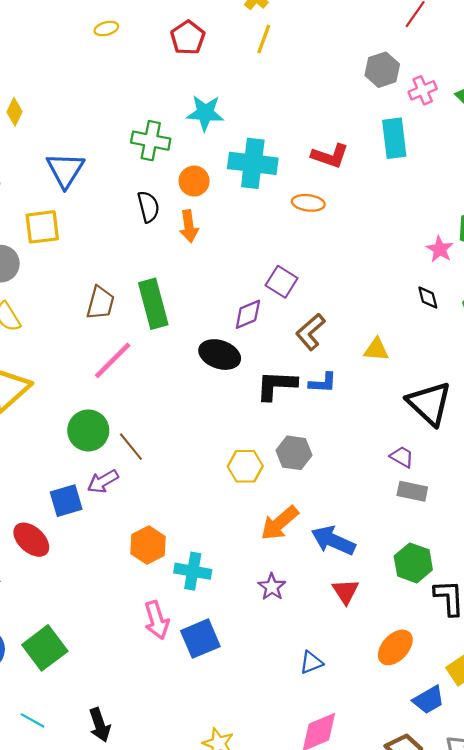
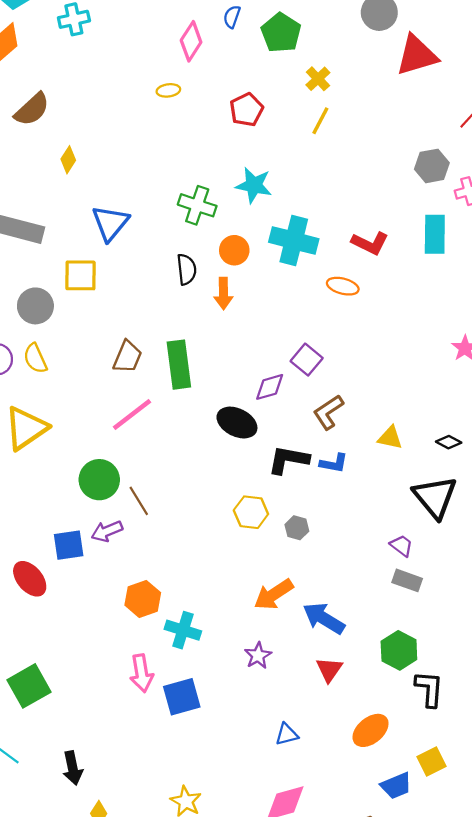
black diamond: (428, 298) -> (449, 442), moved, turned -55
gray hexagon: (294, 453) -> (297, 528), size x0.7
yellow hexagon: (245, 466) -> (251, 512), moved

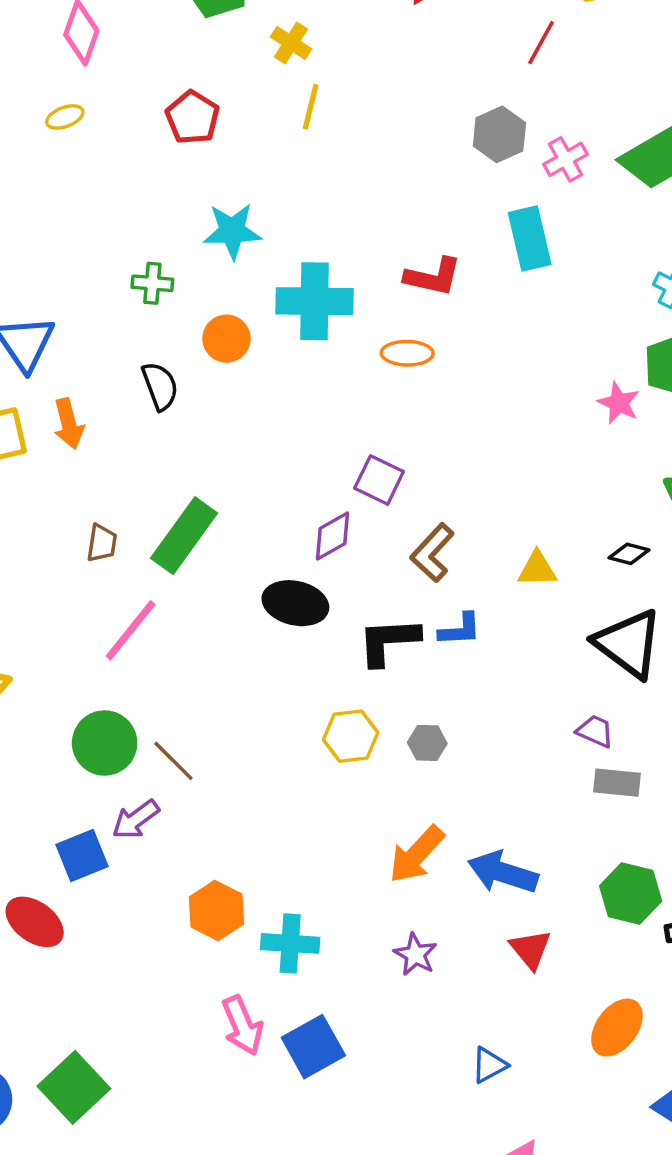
green cross: (197, 205) -> (152, 283), size x0.7
orange arrow: (223, 293) -> (69, 424), moved
brown trapezoid: (127, 357) -> (102, 543), size x0.7
green rectangle: (179, 365) -> (184, 536), turned 57

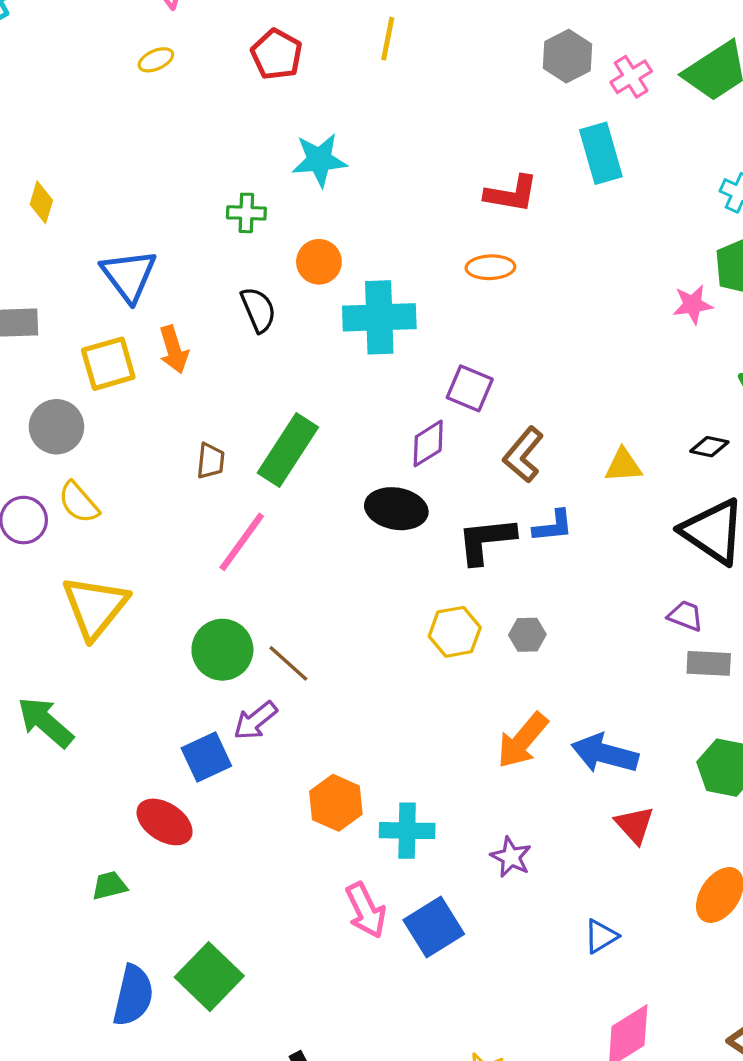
cyan cross: (315, 301) -> (379, 317), moved
pink star: (619, 403) -> (693, 304), turned -30
purple star: (415, 954) -> (511, 857), moved

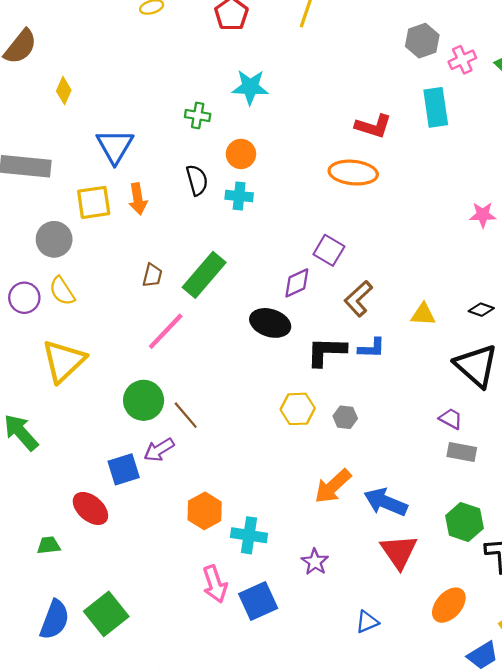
orange ellipse: (490, 267) -> (353, 173), size x1.5
cyan cross: (379, 317) -> (239, 196), moved, size x0.6
red triangle: (634, 825) -> (399, 552), size x1.4

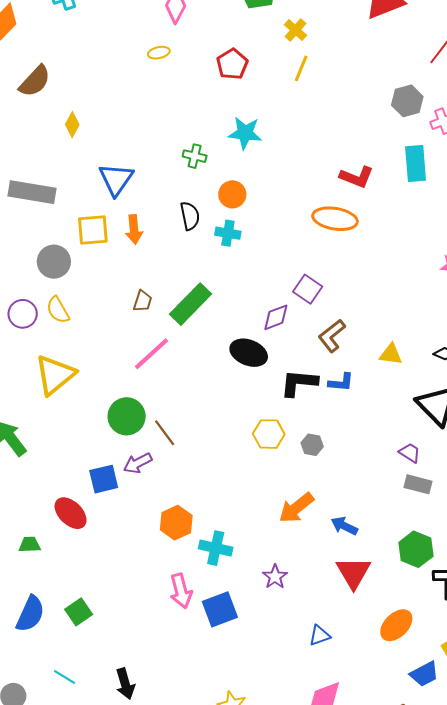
blue arrow: (386, 502) -> (344, 526), size x0.7
green square: (106, 614) -> (79, 612), size x0.7

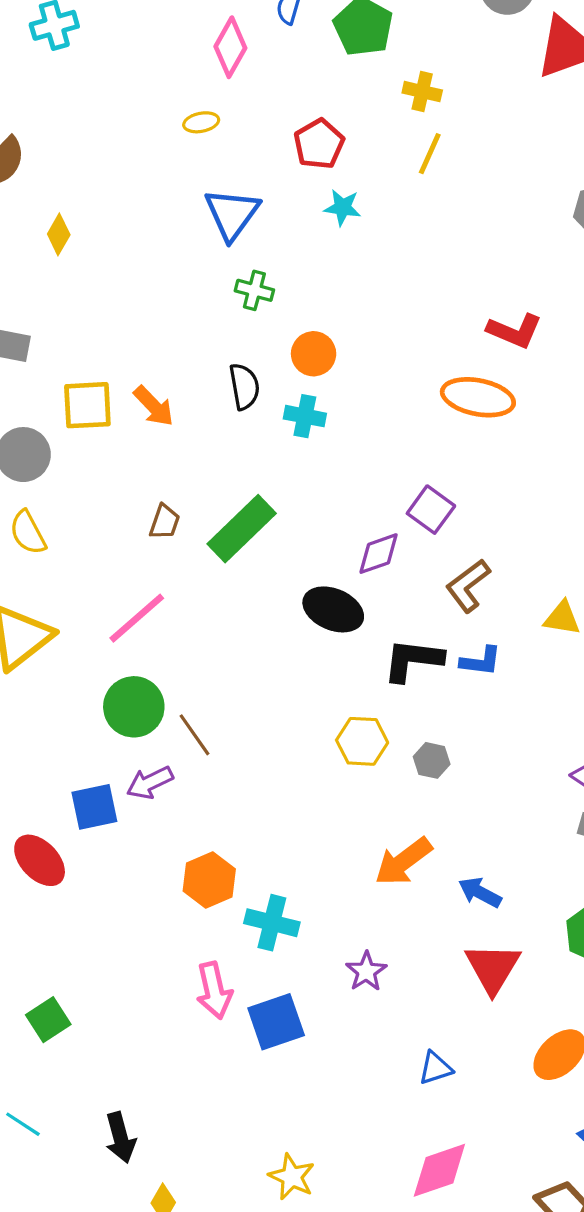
yellow cross: (295, 30) -> (422, 92), turned -30
cyan star: (245, 133) -> (343, 207), moved, size x0.7
blue triangle: (116, 179) -> (232, 214), moved
orange arrow: (134, 229) -> (154, 406), turned -40
pink line: (151, 354) -> (137, 618), moved

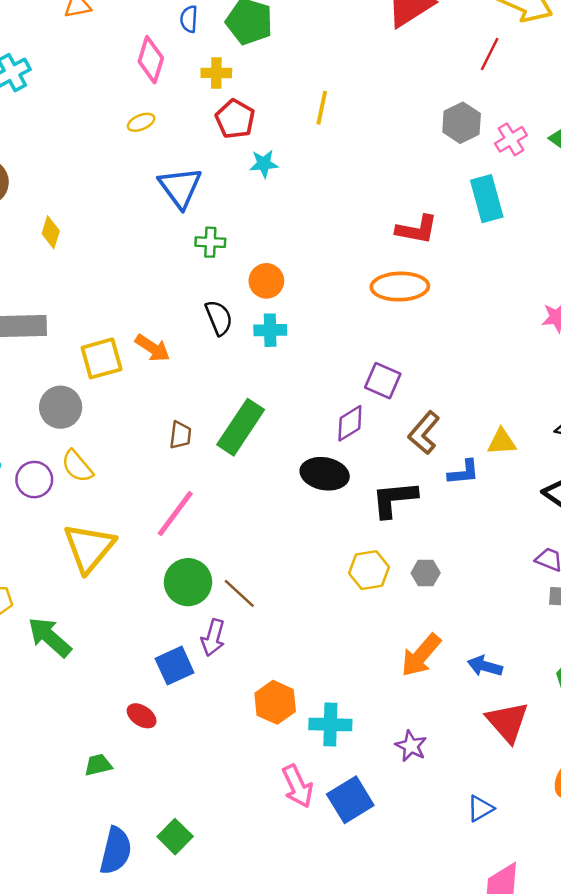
yellow cross: (422, 92) -> (216, 73), moved
blue L-shape: (481, 661) -> (464, 472), moved
purple arrow: (150, 783) -> (213, 638), turned -36
red ellipse: (40, 860) -> (142, 716), size x0.7

